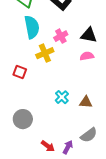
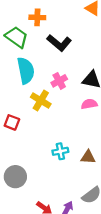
yellow cross: (45, 53) -> (41, 101), turned -36
cyan cross: (62, 97) -> (60, 151), turned 32

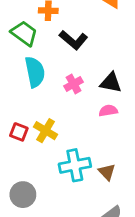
yellow cross: (41, 101) -> (46, 131), moved
cyan cross: (60, 151) -> (75, 165), size x1.6
brown triangle: (88, 157) -> (107, 172), turned 42

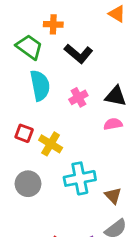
red square: (19, 132) -> (24, 133), moved
brown triangle: (107, 172) -> (113, 196), moved
gray circle: (23, 195) -> (28, 184), moved

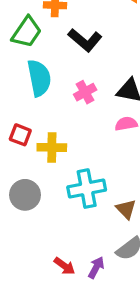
green trapezoid: (29, 47) -> (27, 32), turned 88
yellow cross: (51, 144) -> (52, 147), turned -30

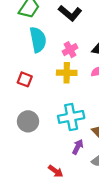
yellow cross: (52, 147) -> (67, 73), moved
purple arrow: (96, 268) -> (78, 147), moved

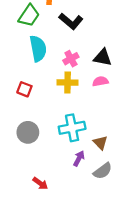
red arrow: (56, 171) -> (40, 183), moved

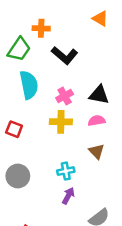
cyan cross: (72, 128) -> (66, 171), size x0.6
brown triangle: (100, 143) -> (97, 151), moved
purple arrow: (79, 158) -> (68, 196), moved

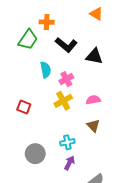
cyan semicircle: (29, 85) -> (46, 70), moved, size x0.7
black triangle: (99, 95) -> (94, 56), moved
yellow cross: (61, 122) -> (63, 101), turned -30
gray circle: (18, 176) -> (35, 154), moved

